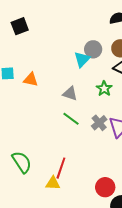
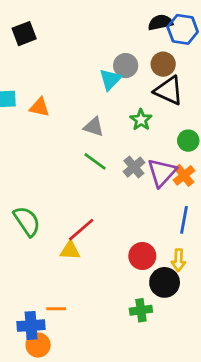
red line: (61, 168) -> (81, 230), turned 30

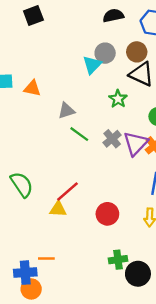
black semicircle: (160, 22) -> (113, 16), moved
black square: (24, 34) -> (33, 16), moved
gray triangle: (94, 127) -> (66, 111), moved, turned -36
red circle: (142, 256) -> (107, 214), moved
black circle: (165, 282) -> (138, 274), moved

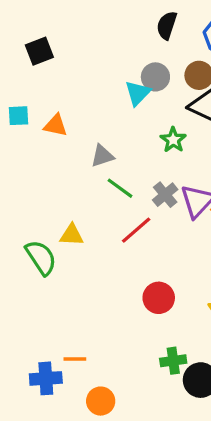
black square: (33, 16) -> (39, 51), moved
black semicircle: (113, 16) -> (167, 25), turned -60
red line: (68, 192) -> (136, 230), moved
yellow triangle: (58, 209) -> (72, 235), moved
orange circle: (31, 289) -> (101, 401), moved

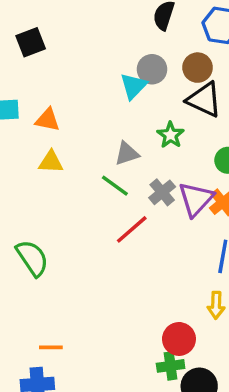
gray triangle: (102, 156) -> (127, 154), moved
yellow triangle: (72, 235) -> (51, 162), moved
red circle: (159, 298) -> (179, 339), moved
orange line: (75, 359) -> (51, 347), moved

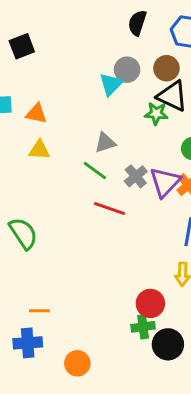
green star: (171, 135) -> (156, 113), moved, turned -30
red line: (132, 229) -> (109, 208), turned 60

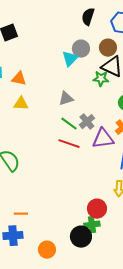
green line: (95, 170) -> (69, 124), moved
purple triangle: (165, 182) -> (103, 139), moved, turned 40
black circle: (168, 344) -> (81, 237), moved

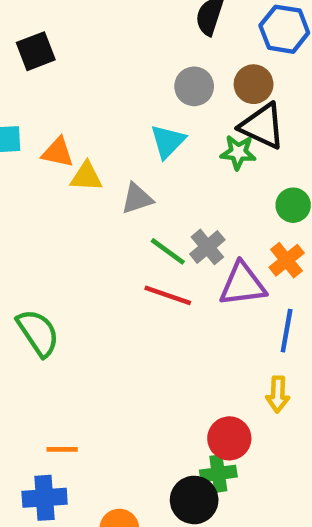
cyan triangle: (70, 59) -> (168, 141), moved
gray triangle: (66, 99) -> (137, 199), moved
yellow triangle: (21, 104) -> (86, 177), moved

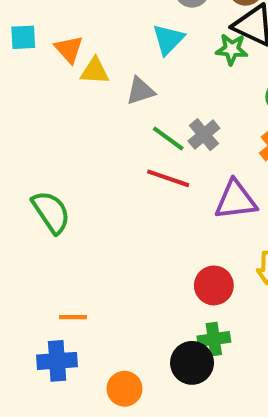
orange triangle: (58, 152) -> (69, 49), turned 36
purple triangle: (243, 284) -> (236, 200), moved
red circle: (229, 438) -> (214, 285), moved

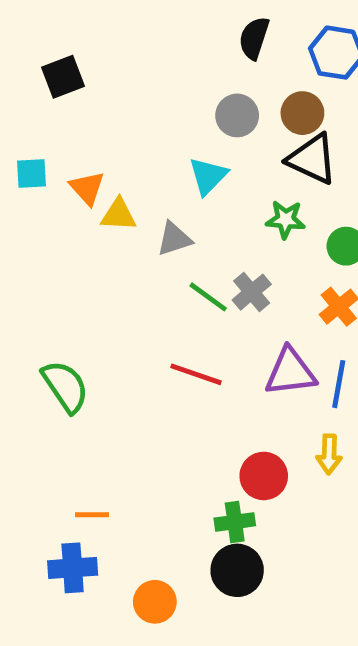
green star: (232, 49) -> (286, 220), moved
red line: (168, 178) -> (196, 374), moved
green cross: (214, 339) -> (235, 522), moved

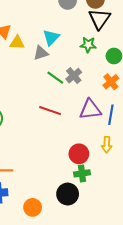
black triangle: (312, 159) -> (100, 19), turned 40
cyan triangle: (208, 176) -> (51, 37), moved
green cross: (235, 522) -> (82, 173), moved

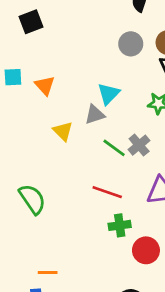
yellow triangle: (17, 43) -> (63, 131), moved, turned 42
green cross: (82, 173) -> (120, 225), moved

